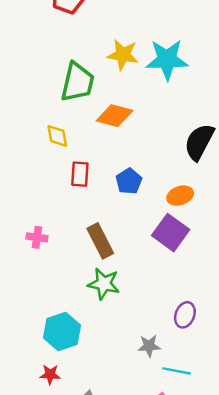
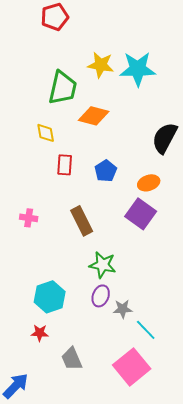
green star: (104, 284) -> (103, 265), moved
purple ellipse: (185, 315) -> (101, 296), moved
cyan line: (177, 371) -> (146, 330), turned 35

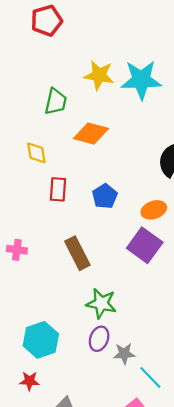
green trapezoid: (63, 88) -> (56, 102), size x0.7

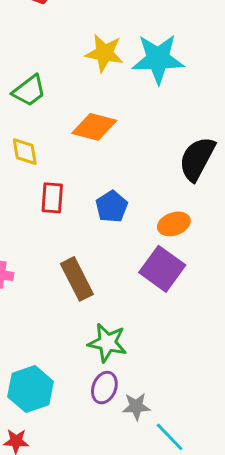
green trapezoid: (56, 102) -> (29, 91), moved, turned 40

